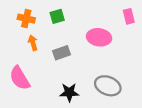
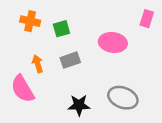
green square: (57, 16) -> (61, 29), moved
pink rectangle: (129, 16) -> (147, 19), turned 32
orange arrow: (33, 43) -> (38, 64), moved

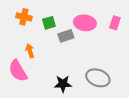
pink rectangle: (147, 19) -> (115, 23), moved
pink ellipse: (113, 42) -> (85, 23), moved
gray rectangle: (70, 60) -> (66, 36), moved

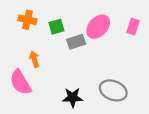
pink ellipse: (85, 23) -> (98, 27), turned -55

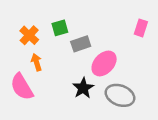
orange cross: (27, 20) -> (29, 35), moved, turned 30
pink ellipse: (98, 27) -> (104, 63), moved
black star: (73, 97) -> (83, 88), moved, turned -30

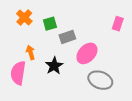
orange cross: (29, 35) -> (24, 17), moved
pink semicircle: (22, 87) -> (18, 73), turned 40
black star: (83, 88) -> (54, 66), moved

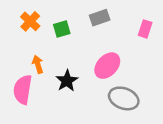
gray rectangle: (67, 37) -> (100, 18), moved

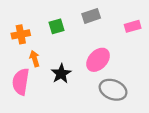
orange cross: (30, 21) -> (21, 34), moved, turned 36
pink rectangle: (145, 29) -> (133, 26), turned 56

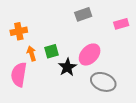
green square: (57, 26) -> (52, 51), moved
black star: (61, 74) -> (67, 67), moved

